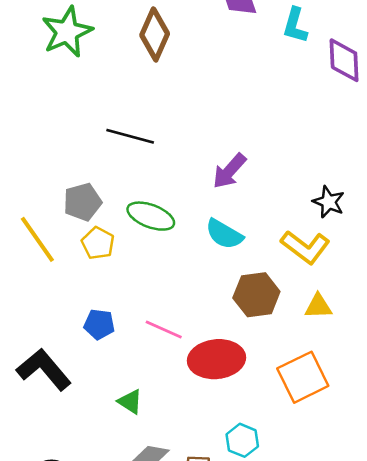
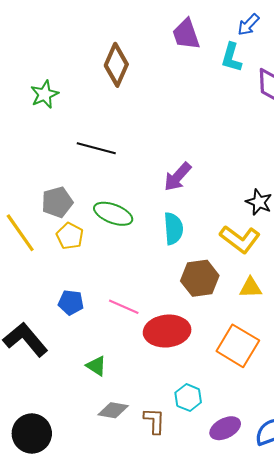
green star: (67, 32) -> (44, 94), moved, size x0.7
cyan semicircle: (224, 234) -> (173, 229), turned -124
orange square: (303, 377) -> (238, 346), turned -33

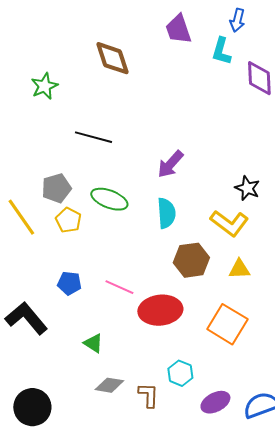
blue arrow: (248, 25) -> (237, 20), turned -30
brown diamond: (116, 65) -> (112, 58), turned -42

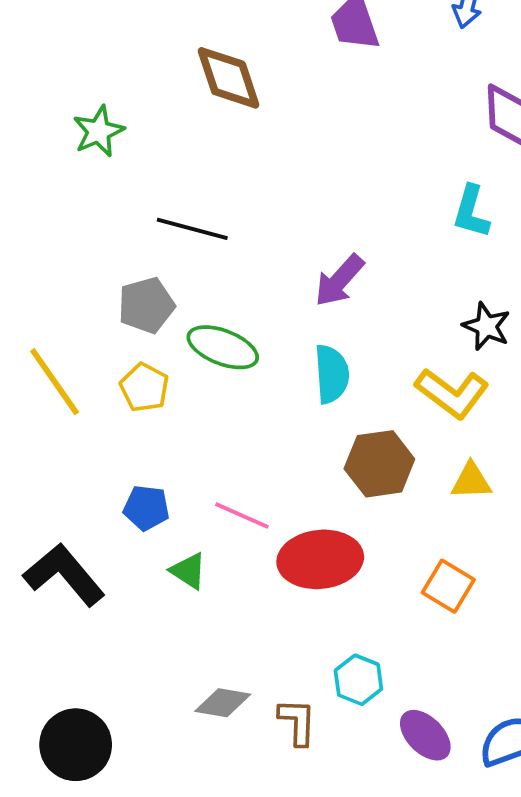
cyan L-shape: (221, 51) -> (471, 212), moved
gray pentagon: (56, 188) -> (146, 305), moved
orange square: (227, 324) -> (448, 586), size x0.7
green triangle: (93, 343) -> (188, 571), moved
purple ellipse: (215, 402) -> (425, 735), turned 72

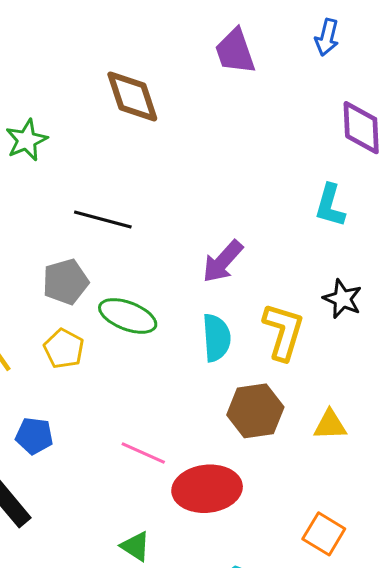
yellow L-shape: (452, 393) -> (283, 332), moved, turned -110
blue pentagon: (146, 508) -> (34, 436), moved
green triangle: (188, 571) -> (135, 546), moved
orange square: (448, 586) -> (324, 534), moved

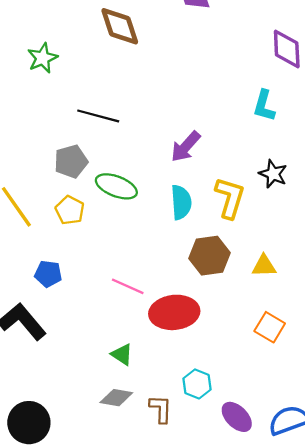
orange square: (324, 534) -> (270, 327), moved

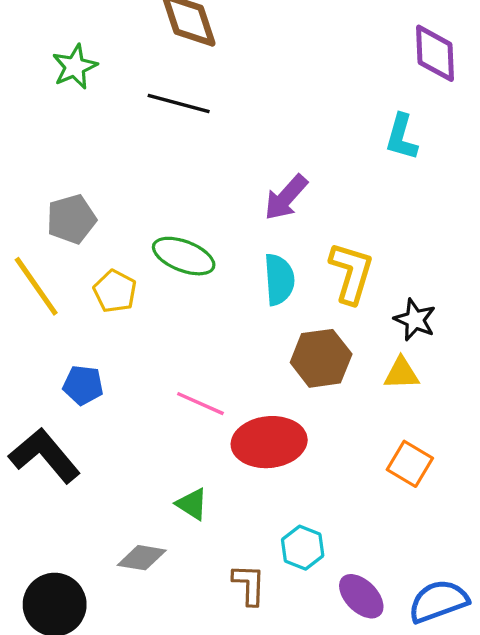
black line: (98, 116) -> (179, 104), moved
gray pentagon: (71, 161) -> (71, 219), moved
black star: (273, 174) -> (415, 320), moved
gray diamond: (116, 398) -> (142, 558), moved

